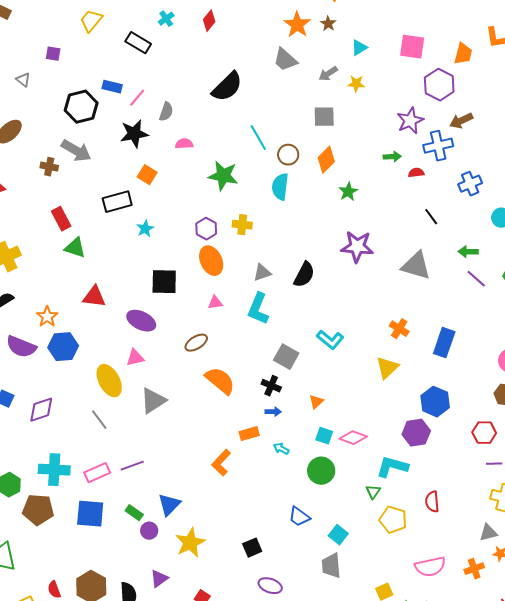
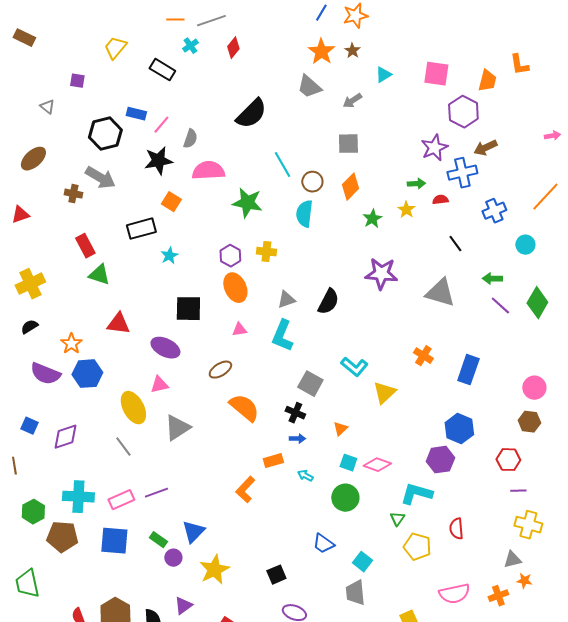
yellow star: (356, 84) -> (406, 210), moved, turned 30
pink semicircle: (184, 144) -> (208, 171), size x1.8
yellow triangle: (387, 368) -> (384, 393), moved

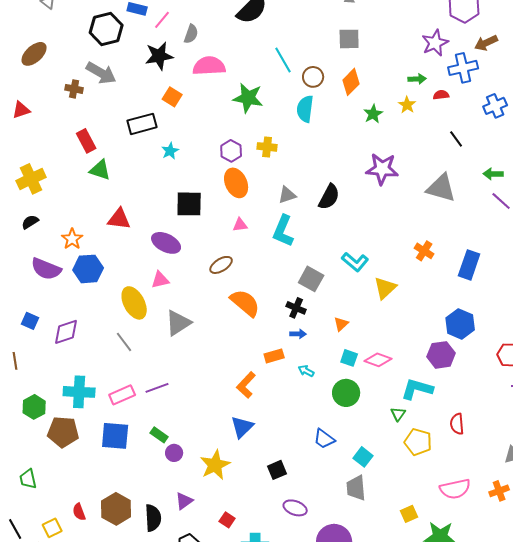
blue triangle: (193, 532) -> (242, 427), moved
green trapezoid: (27, 584) -> (28, 479), size x0.7

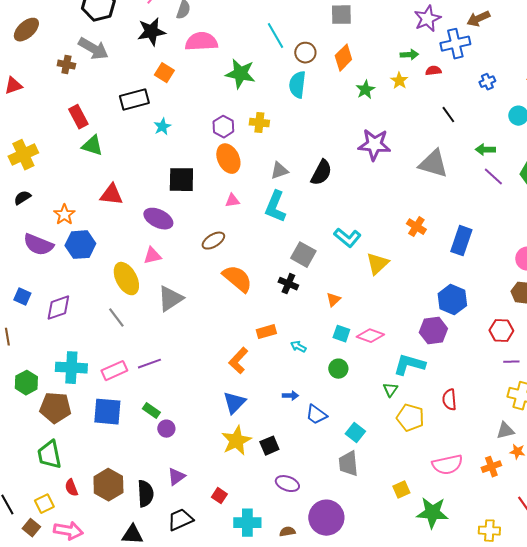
blue cross: (495, 106) -> (487, 82), size x0.7
blue arrow: (298, 334) -> (290, 396), moved
green circle: (346, 393) -> (338, 369), size x0.7
yellow star: (215, 465) -> (236, 441), moved
green trapezoid: (28, 479) -> (49, 455), moved, size x1.4

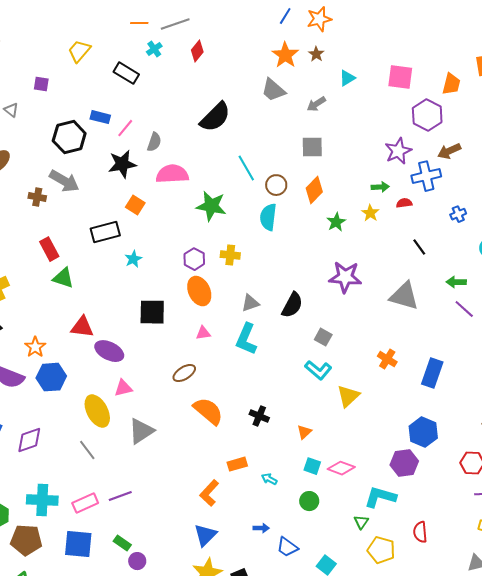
purple ellipse: (158, 219) -> (109, 351), moved
gray square: (303, 255) -> (323, 337), moved, size x0.7

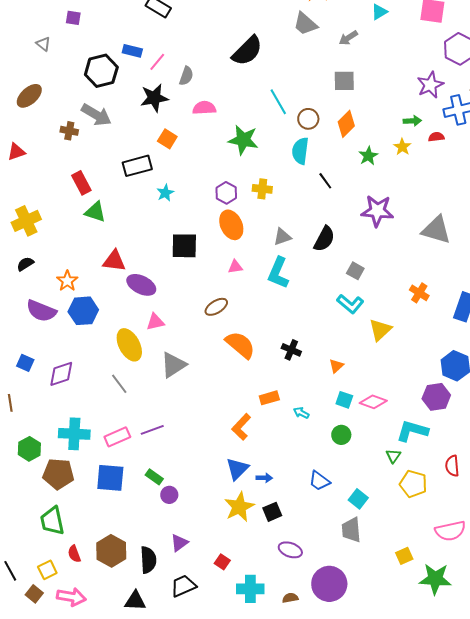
pink semicircle: (172, 174) -> (204, 108), size x0.7
black line: (419, 247) -> (325, 181), moved
blue arrow: (261, 528) -> (264, 478), moved

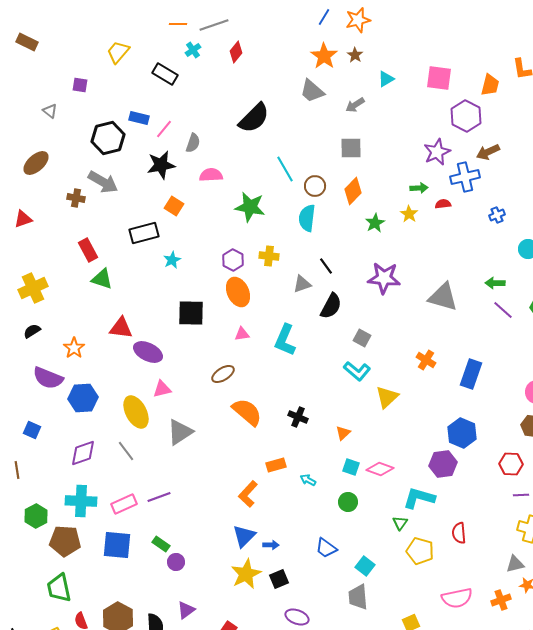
black line: (325, 181) -> (326, 266), moved
gray triangle: (282, 237) -> (302, 284), moved
blue hexagon: (83, 311) -> (83, 398), moved
purple diamond: (61, 374) -> (83, 453), moved

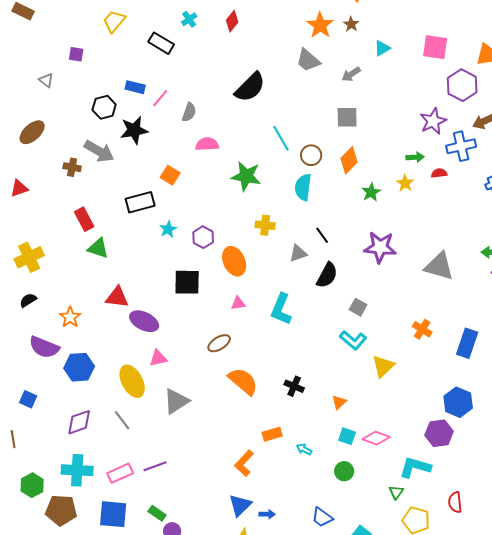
black hexagon: (108, 138) -> (104, 107), size x0.7
black star: (161, 165) -> (134, 130), moved
purple hexagon: (233, 260) -> (203, 237), moved

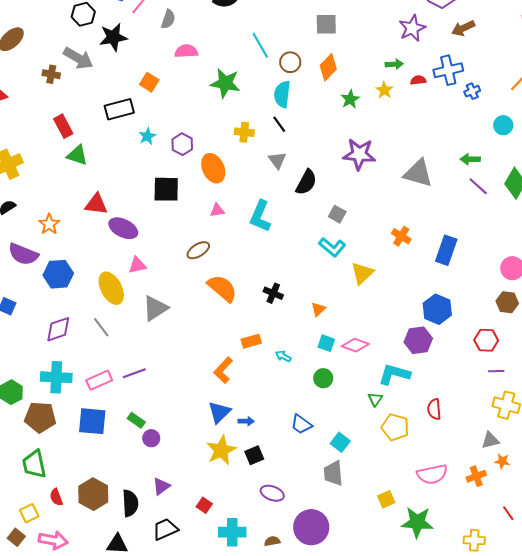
blue cross: (461, 146) -> (448, 70), moved
black line: (322, 235) -> (279, 124), moved
gray triangle: (298, 253) -> (277, 160), turned -48

